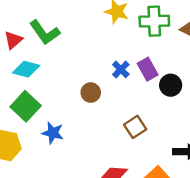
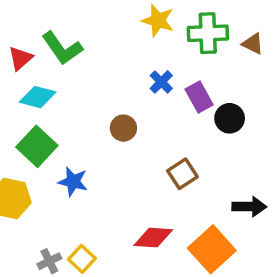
blue cross: (121, 69) -> (161, 82), moved

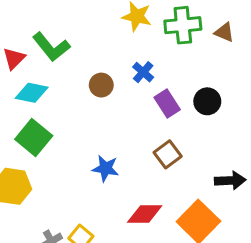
purple rectangle: (199, 97) -> (167, 104), moved
brown circle: (123, 128) -> (101, 85), moved
blue star: (73, 182) -> (106, 168), moved

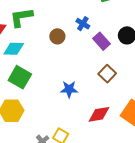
green L-shape: (51, 47) -> (21, 17), turned 130

